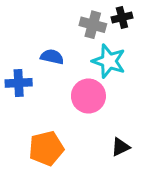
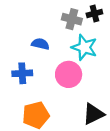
blue cross: (19, 83) -> (22, 73), moved
black triangle: (120, 147) -> (93, 114), size x1.5

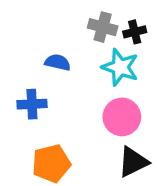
black cross: (94, 14) -> (135, 32), moved
pink circle: (69, 74) -> (122, 117), moved

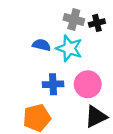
cyan star: (120, 67) -> (69, 48), moved
blue cross: (32, 104) -> (53, 84), moved

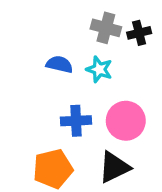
cyan star: (69, 48) -> (99, 69), size x0.7
black triangle: (96, 117) -> (114, 167), moved

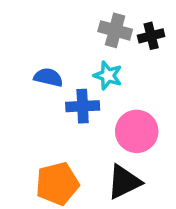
blue semicircle: (59, 64) -> (48, 77), moved
blue cross: (76, 121) -> (83, 106), moved

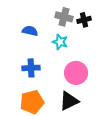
blue semicircle: (48, 77) -> (30, 31), moved
blue cross: (83, 106) -> (31, 68), moved

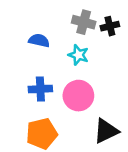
pink circle: (76, 73) -> (78, 96), moved
black triangle: (69, 101) -> (106, 131), moved

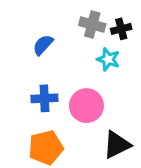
blue semicircle: (39, 41) -> (43, 45), turned -60
cyan star: (78, 55) -> (108, 59), moved

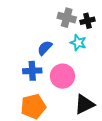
blue semicircle: (43, 45) -> (45, 48), moved

